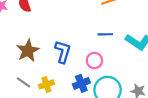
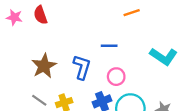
blue line: (105, 34) -> (109, 46), moved

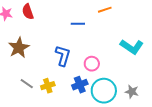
blue line: (109, 46) -> (78, 24), moved
brown star: (44, 66) -> (19, 48), moved

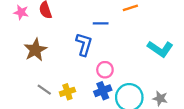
blue L-shape: (63, 56) -> (84, 44), moved
pink circle: (92, 64) -> (105, 70), moved

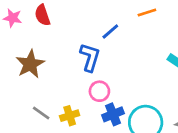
blue line: (101, 23) -> (110, 32), turned -40
pink circle: (105, 70) -> (99, 91), moved

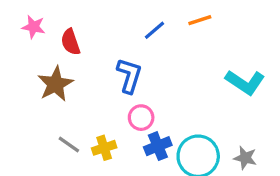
red semicircle: (42, 15) -> (71, 42), moved
blue line: (110, 32) -> (154, 30), moved

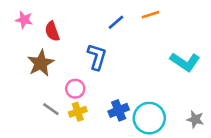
pink circle: (141, 118) -> (75, 89), moved
gray star: (245, 158) -> (195, 119), moved

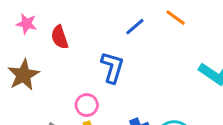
orange line: (151, 15) -> (176, 18), turned 54
brown star: (41, 63) -> (23, 75), moved

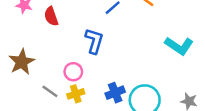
brown star: (23, 75) -> (22, 62), moved

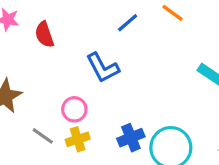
blue L-shape: (94, 41) -> (103, 68), turned 135

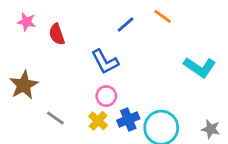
pink circle: (74, 109) -> (106, 96), moved
yellow cross: (78, 139) -> (98, 121), moved, turned -30

